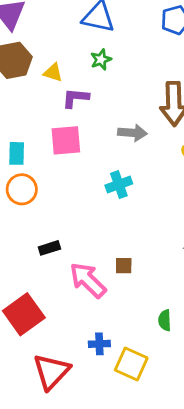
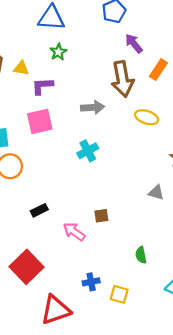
pink arrow: (88, 280) -> (74, 232), size x0.7
yellow square: (131, 364) -> (119, 294), size x0.7
red triangle: (51, 372) -> (56, 310), turned 36

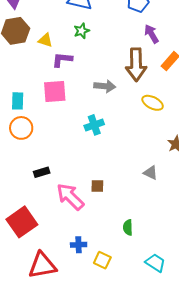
pink arrow: (74, 232) -> (70, 197), size x1.4

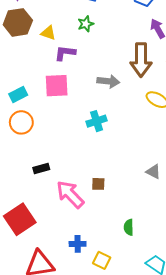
cyan rectangle: (18, 101) -> (18, 95), turned 60

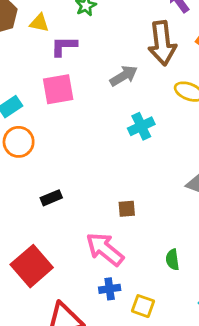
gray arrow: (108, 81) -> (124, 76), turned -30
cyan cross: (97, 121) -> (141, 126), moved
pink arrow: (70, 194) -> (105, 249), moved

